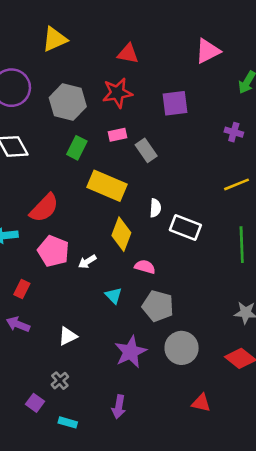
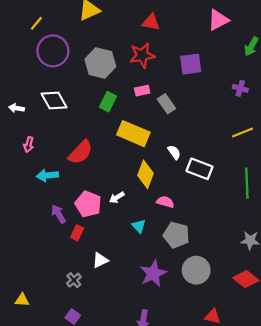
white semicircle: (155, 208) -> (174, 152), turned -40
pink pentagon: (53, 251) -> (88, 204), moved
red rectangle: (22, 289) -> (77, 233), moved
purple arrow: (18, 324) -> (58, 214), moved, turned 36
gray cross: (60, 381) -> (74, 280), moved

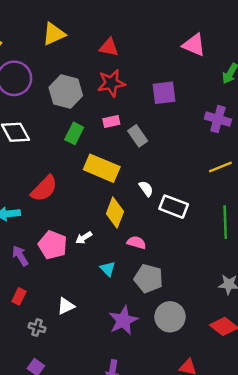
pink triangle: (218, 20) -> (194, 45), turned 50
red triangle: (151, 22) -> (109, 47), moved
purple cross: (240, 88) -> (218, 119), size x1.5
red rectangle: (77, 233) -> (19, 296), moved
gray cross: (74, 280) -> (37, 328), turned -32

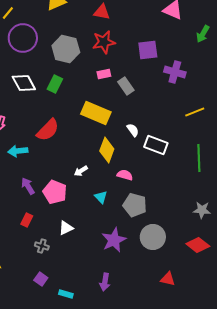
purple cross: (218, 119) -> (175, 72), moved
green rectangle: (74, 133) -> (55, 84), moved
pink pentagon: (53, 245) -> (55, 192), moved

